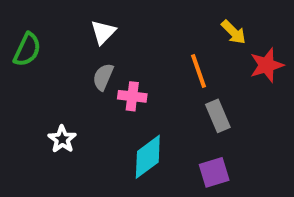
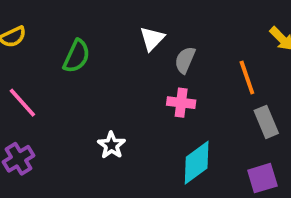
gray semicircle: (103, 77) -> (185, 60), moved

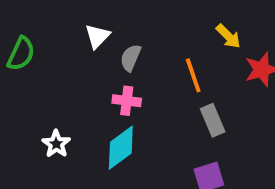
cyan diamond: (197, 163) -> (121, 148), moved

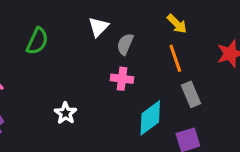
yellow arrow: (228, 36) -> (177, 24), moved
cyan diamond: (121, 148) -> (150, 118), moved

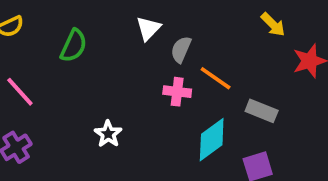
yellow arrow: (177, 24) -> (273, 25), moved
orange line: (175, 58) -> (216, 78), moved, turned -36
gray rectangle: (191, 94) -> (262, 111), turned -45

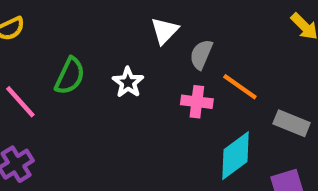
green semicircle: (74, 46) -> (70, 76), moved
white star: (108, 134) -> (128, 82), moved

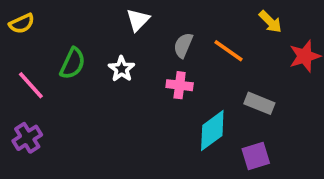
white triangle: (165, 31) -> (138, 20), moved
orange line: (240, 87) -> (229, 51), moved

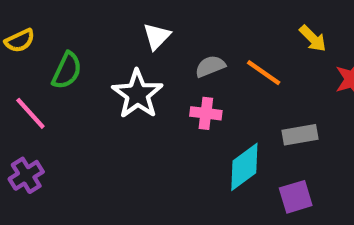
gray semicircle: (183, 45) -> (210, 66), turned 45
green semicircle: (73, 63) -> (67, 71), moved
white star: (122, 69) -> (137, 94), size x1.6
gray rectangle: (259, 103) -> (300, 135), turned -32

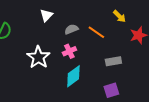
white star: (137, 94) -> (38, 57), moved
pink cross: (206, 113) -> (69, 51), turned -32
cyan diamond: (244, 167) -> (73, 76), moved

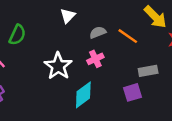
yellow arrow: (119, 16) -> (155, 17), size x1.5
cyan diamond: (73, 76) -> (83, 95), moved
purple square: (111, 90) -> (133, 92), moved

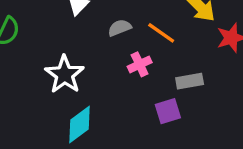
pink cross: (95, 59) -> (140, 64), moved
cyan diamond: (83, 95) -> (80, 124), moved

